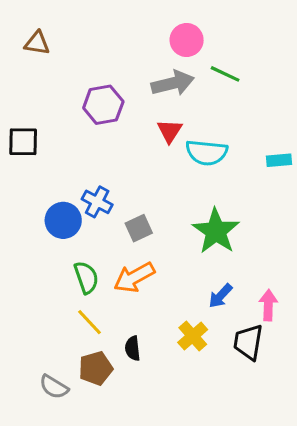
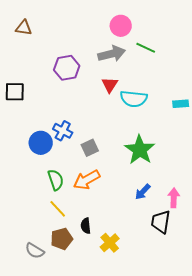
yellow cross: (193, 336) -> (110, 243), moved

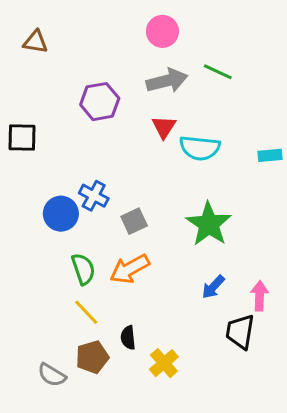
pink circle: (121, 26) -> (162, 31), moved

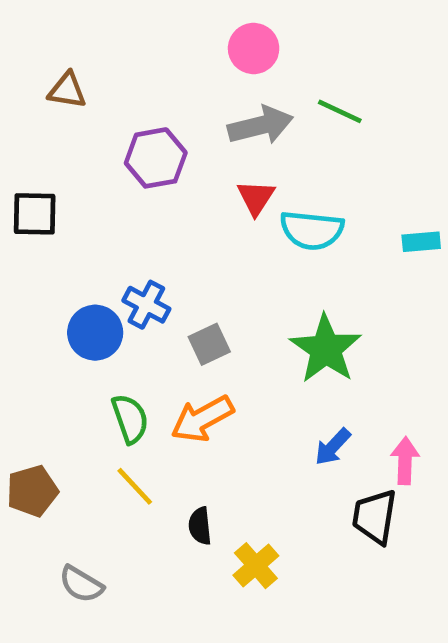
brown triangle: (35, 42) -> (67, 90), moved
brown pentagon: (92, 357) -> (32, 491), moved

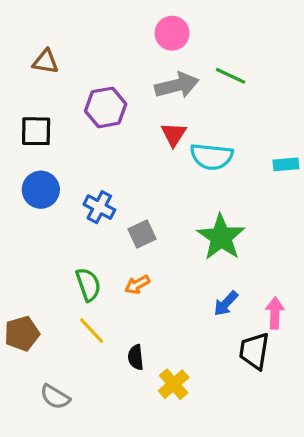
black square: (35, 214) -> (36, 131), moved
blue circle: (95, 333) -> (41, 190), moved
orange arrow: (202, 419) -> (137, 285), size x0.6

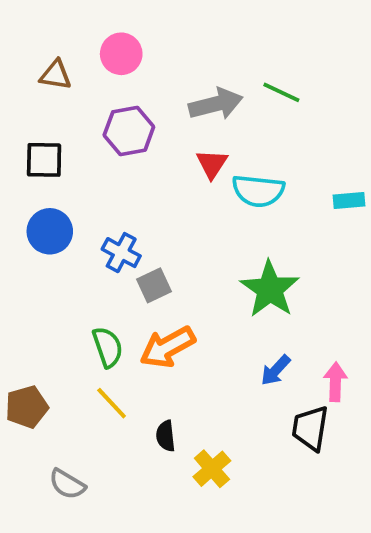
pink circle: (172, 33) -> (121, 54), moved
gray square: (142, 234) -> (154, 285), moved
orange arrow: (137, 285) -> (168, 347), size x1.8

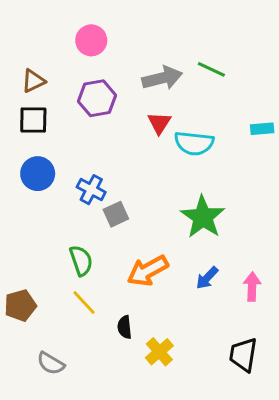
brown triangle: (56, 75) -> (33, 81), moved, turned -35
cyan rectangle: (349, 200) -> (262, 129), moved
orange arrow: (168, 347) -> (148, 271), moved
black trapezoid: (310, 428) -> (243, 355), moved

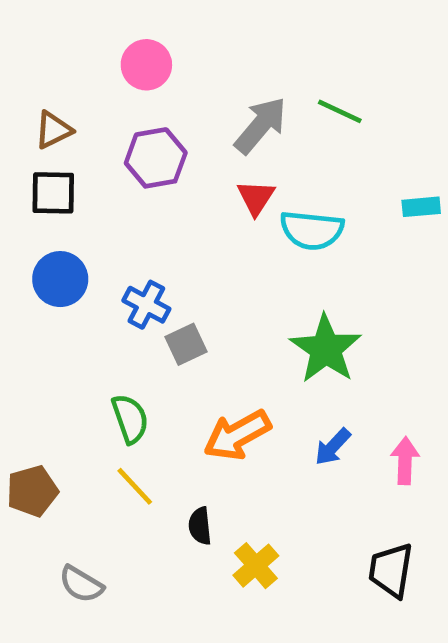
gray arrow: (162, 78) -> (261, 125), turned -36

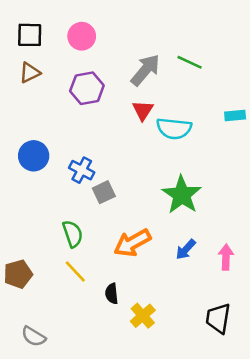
black square: (53, 193) -> (30, 35), moved
gray semicircle: (81, 584) -> (34, 336), moved

